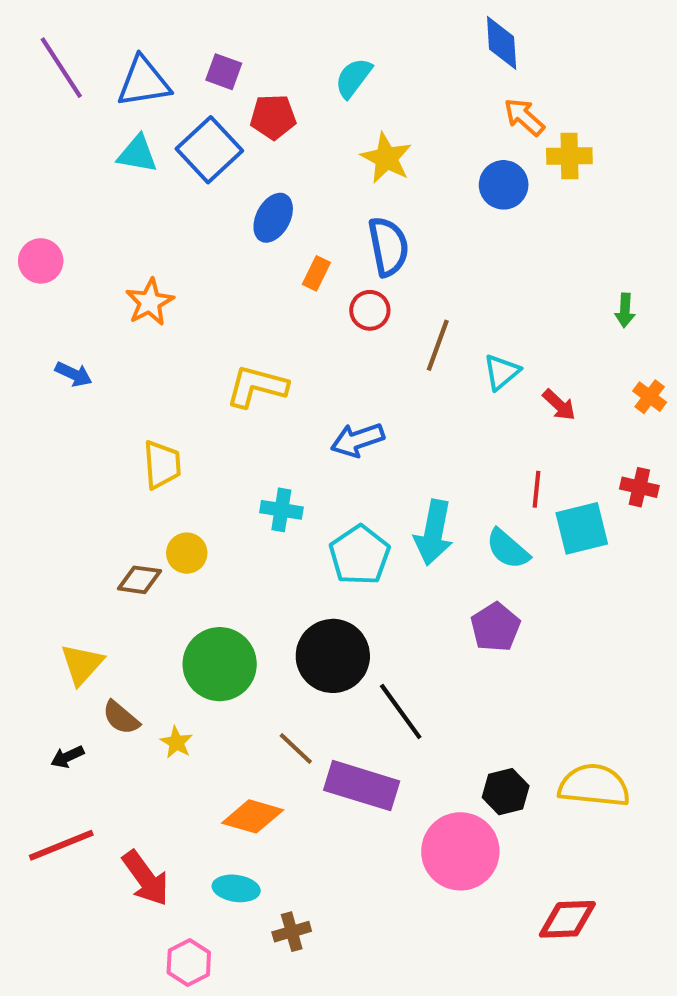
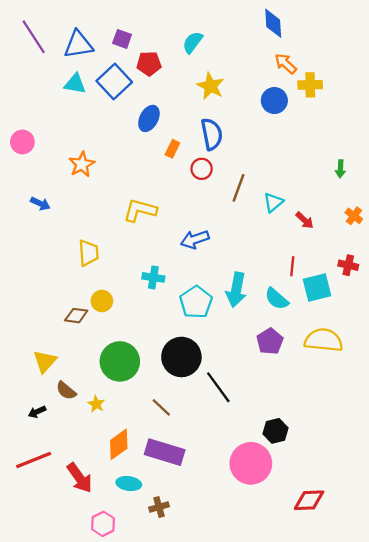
purple rectangle: (362, 786) -> (165, 452), moved
yellow semicircle: (594, 786) -> (324, 340), moved
orange diamond: (253, 816) -> (119, 444), moved, turned -52

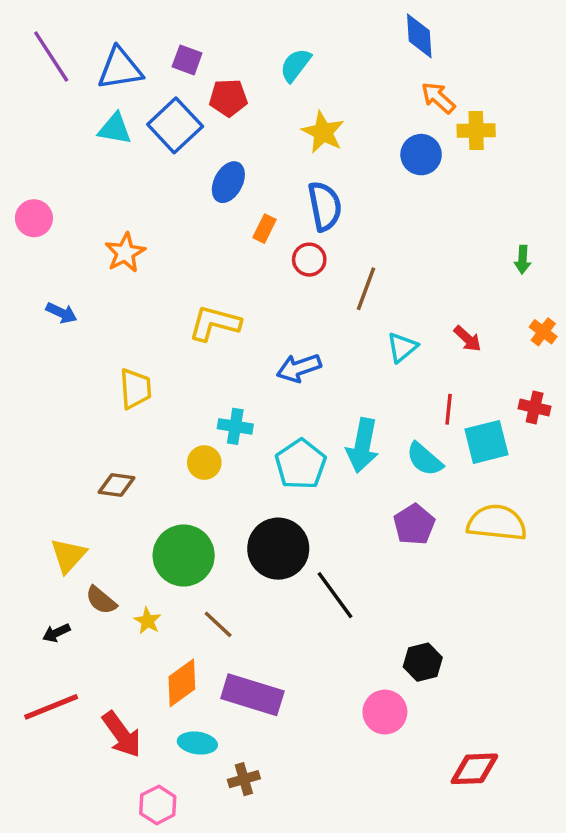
cyan triangle: (273, 202) -> (402, 347), moved
yellow circle: (102, 301) -> (204, 463), moved
brown line: (161, 407) -> (218, 624), moved
pink circle: (251, 463) -> (385, 712), size x0.7

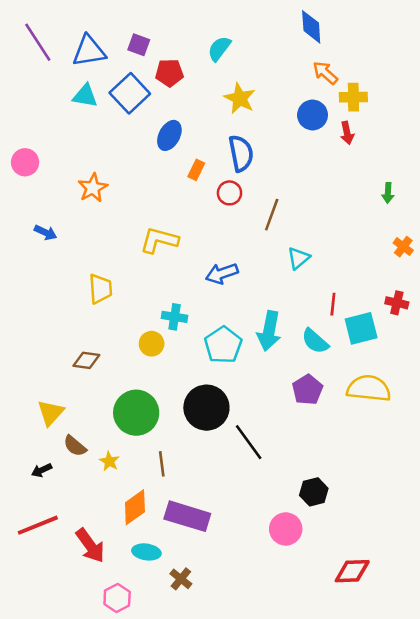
red arrow: (468, 339) -> (347, 133), moved, turned 35
brown line: (218, 624) -> (162, 464), turned 40
brown cross: (244, 779) -> (181, 579), turned -35

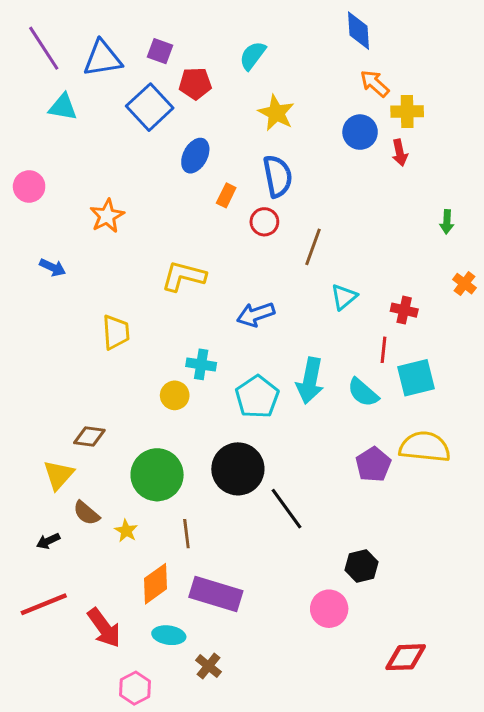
cyan triangle: (85, 96) -> (63, 107), moved
red cross: (397, 303) -> (404, 310), moved
brown diamond: (86, 360) -> (89, 437), moved
purple pentagon: (307, 390) -> (373, 465), moved

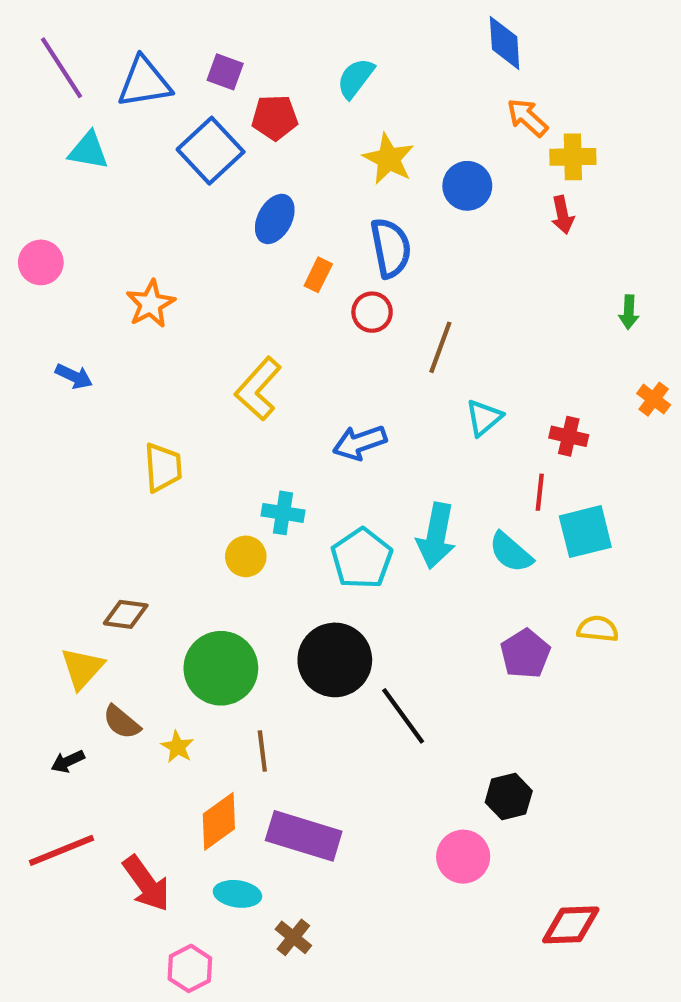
blue circle: (360, 132) -> (467, 186), moved
yellow L-shape: (184, 276) -> (258, 389), turned -63
yellow semicircle: (425, 447) -> (598, 629), size x0.6

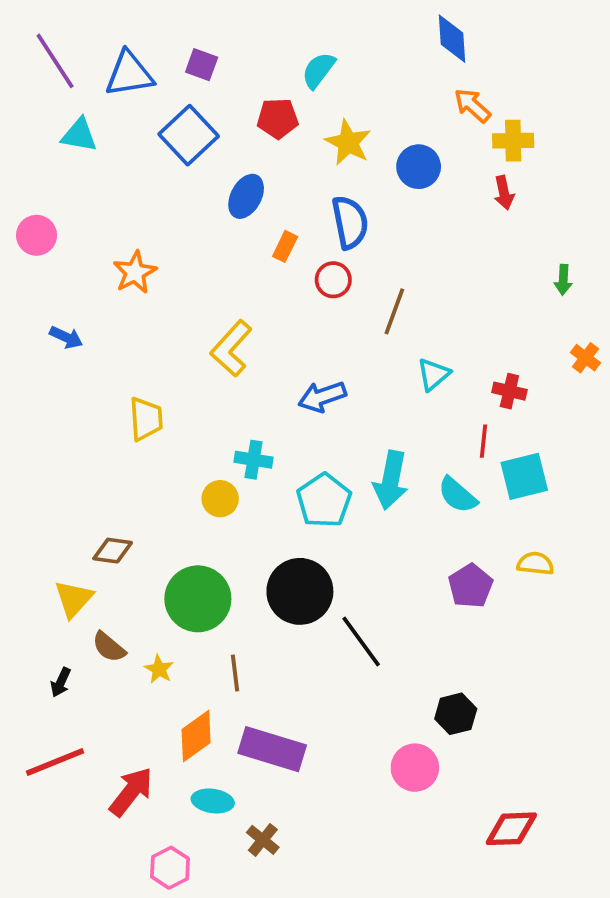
red pentagon: (275, 118) -> (278, 118), moved
black arrow: (68, 761) -> (61, 682), turned -40
red arrow: (146, 884) -> (131, 792), turned -106

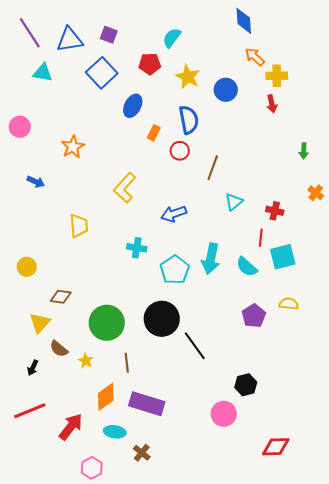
yellow circle: (220, 499) -> (27, 267), moved

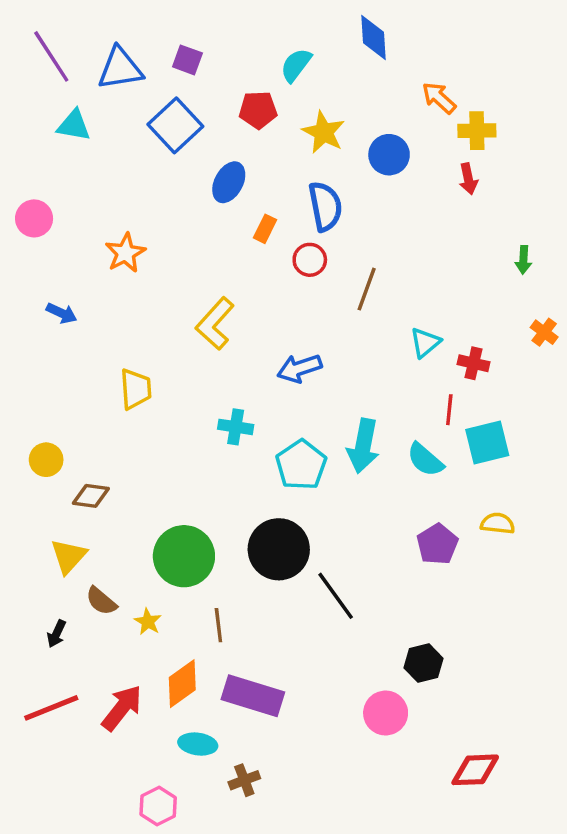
blue diamond: (244, 21) -> (374, 37), moved
cyan triangle: (234, 202) -> (425, 343), moved
brown diamond: (61, 297) -> (91, 496), moved
red arrow: (71, 427) -> (122, 708), moved
brown cross: (142, 453) -> (244, 780), turned 30

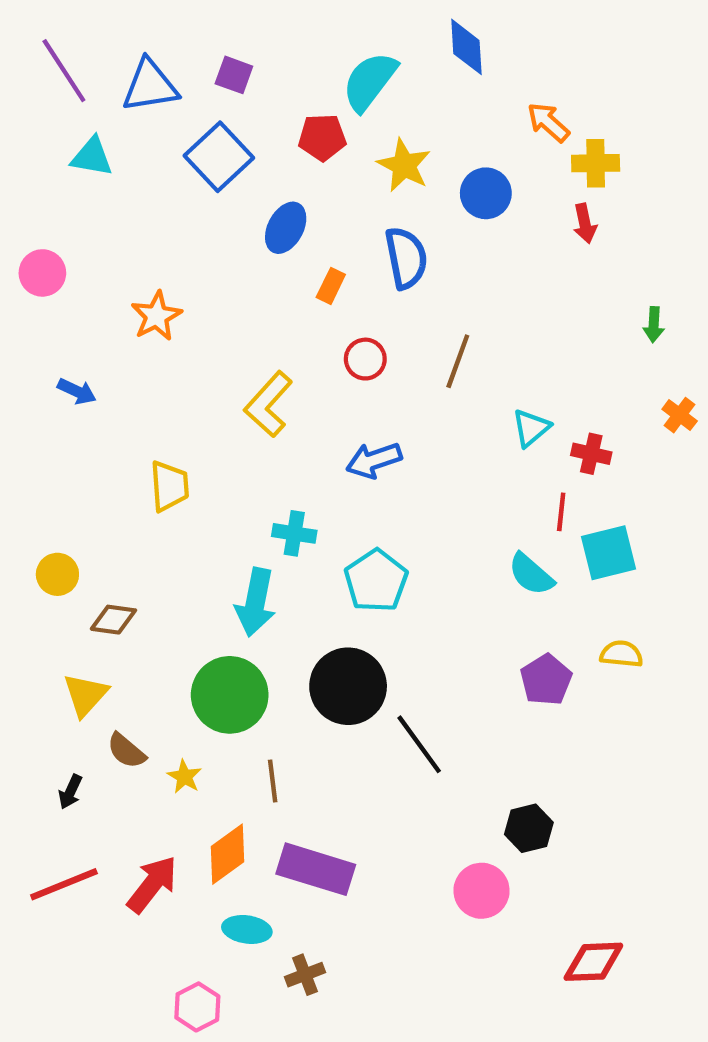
cyan semicircle: (296, 65) -> (370, 81), size x1.4
red circle: (310, 260) -> (365, 359), moved
cyan arrow: (363, 446) -> (256, 602), moved

